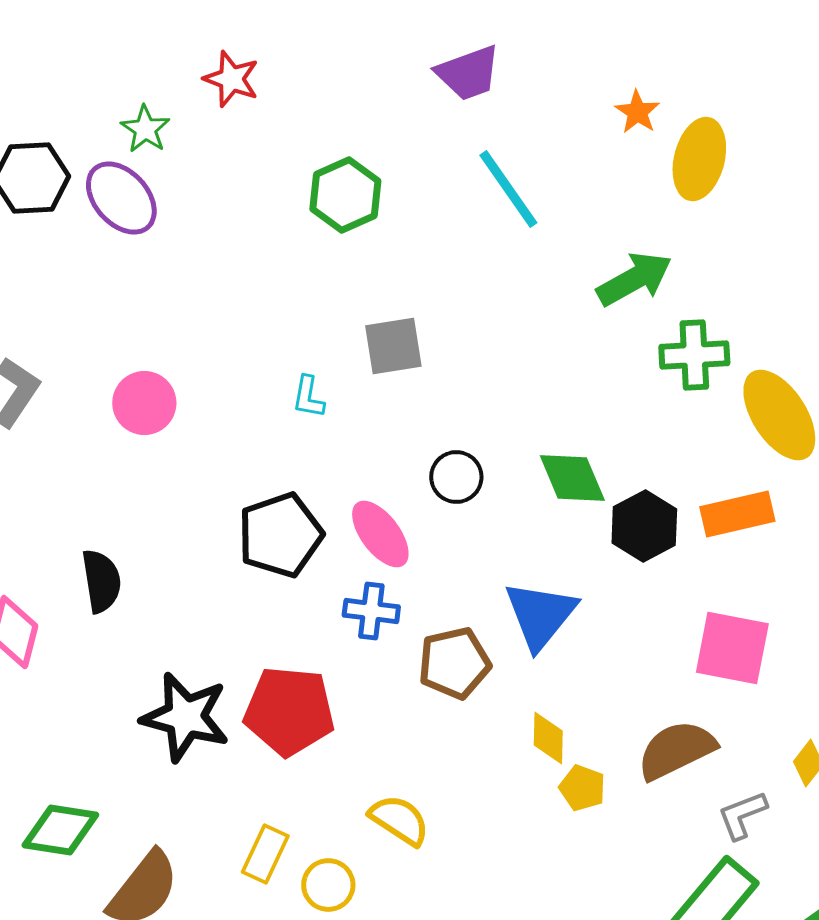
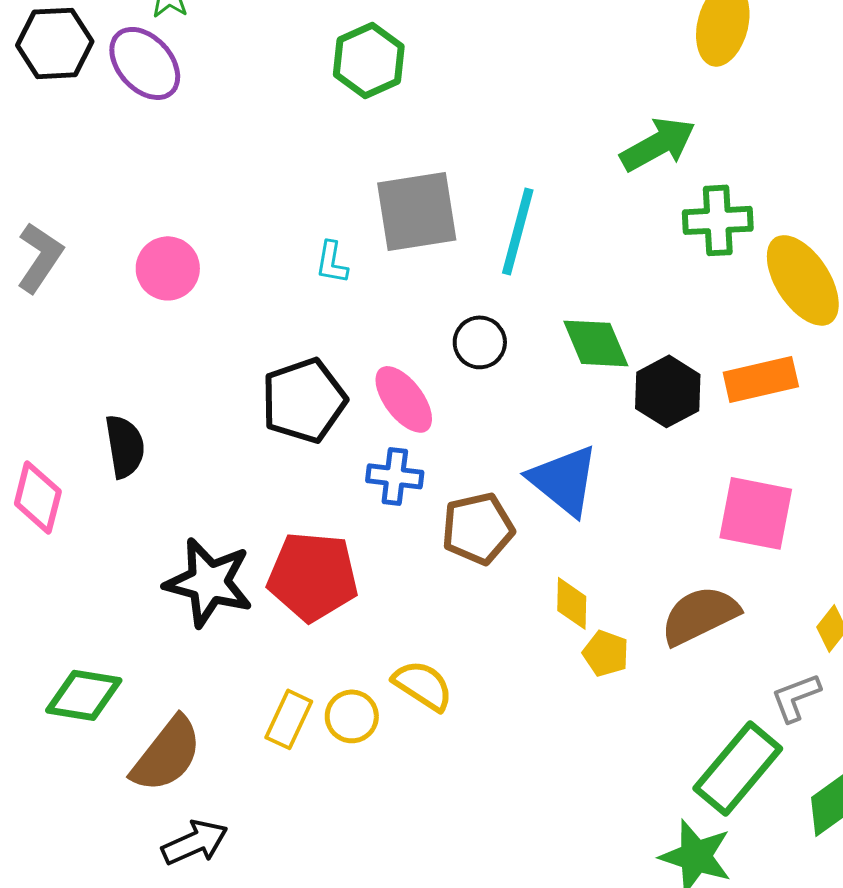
cyan line: (508, 189) -> (518, 231), moved, turned 50
gray square: (393, 346) -> (417, 211), size x1.4
blue triangle: (540, 615) -> (564, 480), turned -30
gray L-shape: (742, 815) -> (796, 697), moved
yellow circle: (328, 885) -> (352, 716), moved

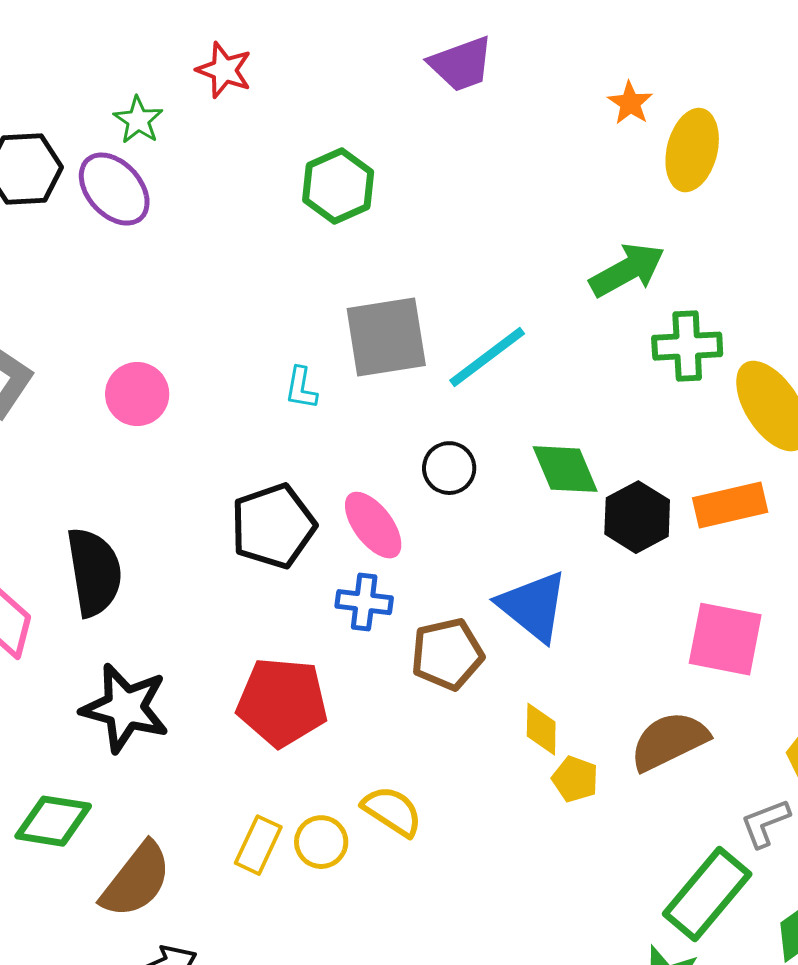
cyan line: (518, 231) -> (487, 357), turned 38
black semicircle: (125, 446) -> (94, 572), size x1.4
black star: (209, 582) -> (125, 708), moved

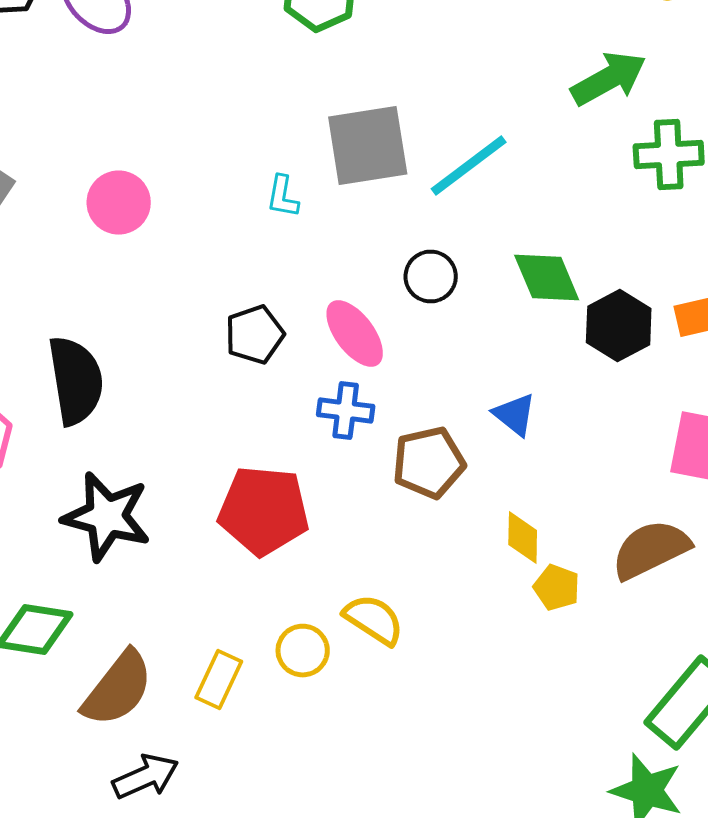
black pentagon: (273, 526) -> (255, 334), size x0.7
blue triangle: (533, 606) -> (515, 414), size x0.6
yellow rectangle: (258, 845) -> (219, 680), moved

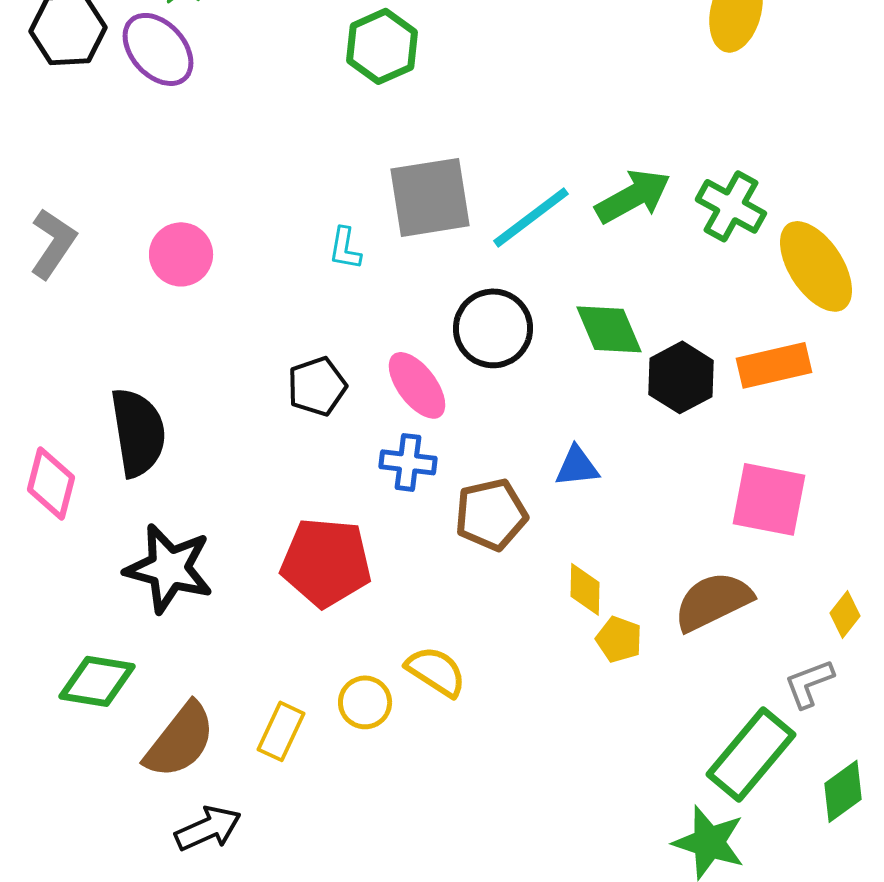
green arrow: (609, 78) -> (633, 196), moved
green cross: (669, 154) -> (731, 206), turned 32
black circle: (431, 276) -> (493, 328), size x1.5
blue triangle: (515, 414) -> (577, 466), turned -45

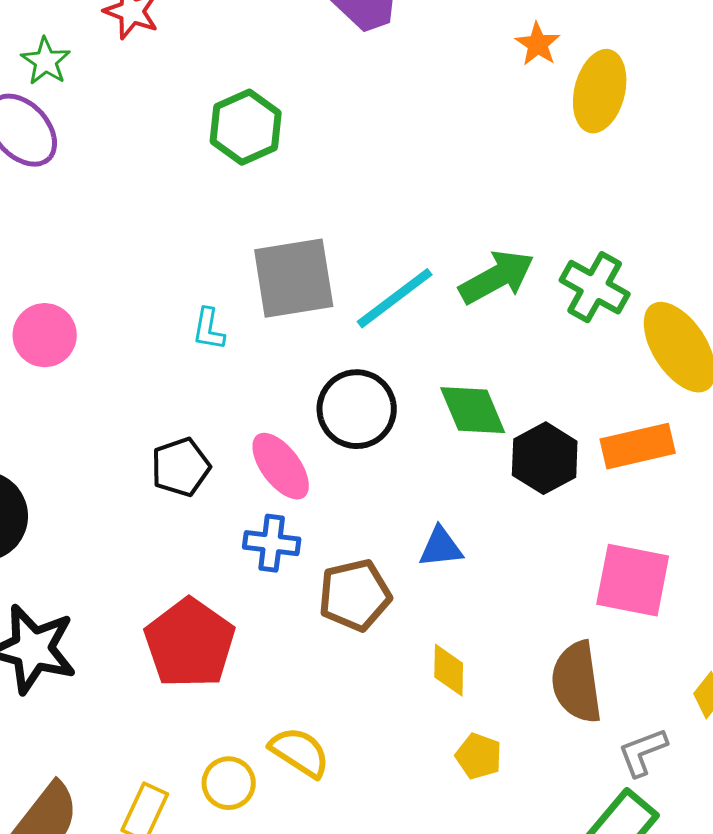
red pentagon: (326, 562) -> (190, 643), turned 30
brown semicircle: (713, 601) -> (577, 682), turned -72
yellow pentagon: (619, 639) -> (479, 756), moved
gray L-shape: (809, 683) -> (643, 752), moved

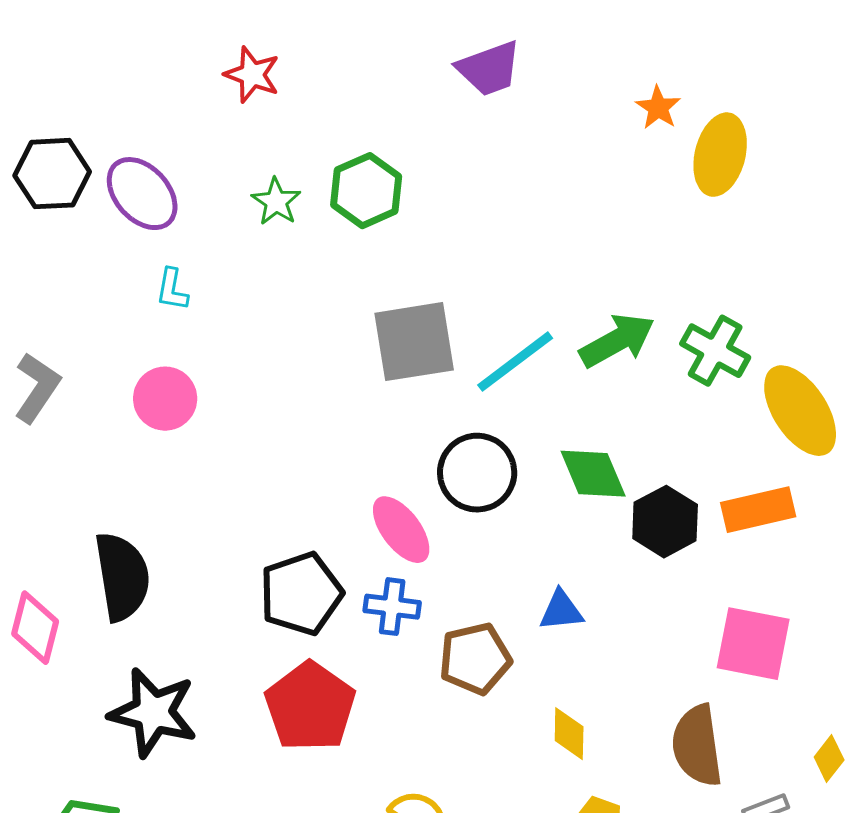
green star: (46, 61) -> (276, 202), moved
cyan L-shape: (209, 329) -> (172, 290), moved
black pentagon: (181, 467) -> (301, 594), moved, size x1.4

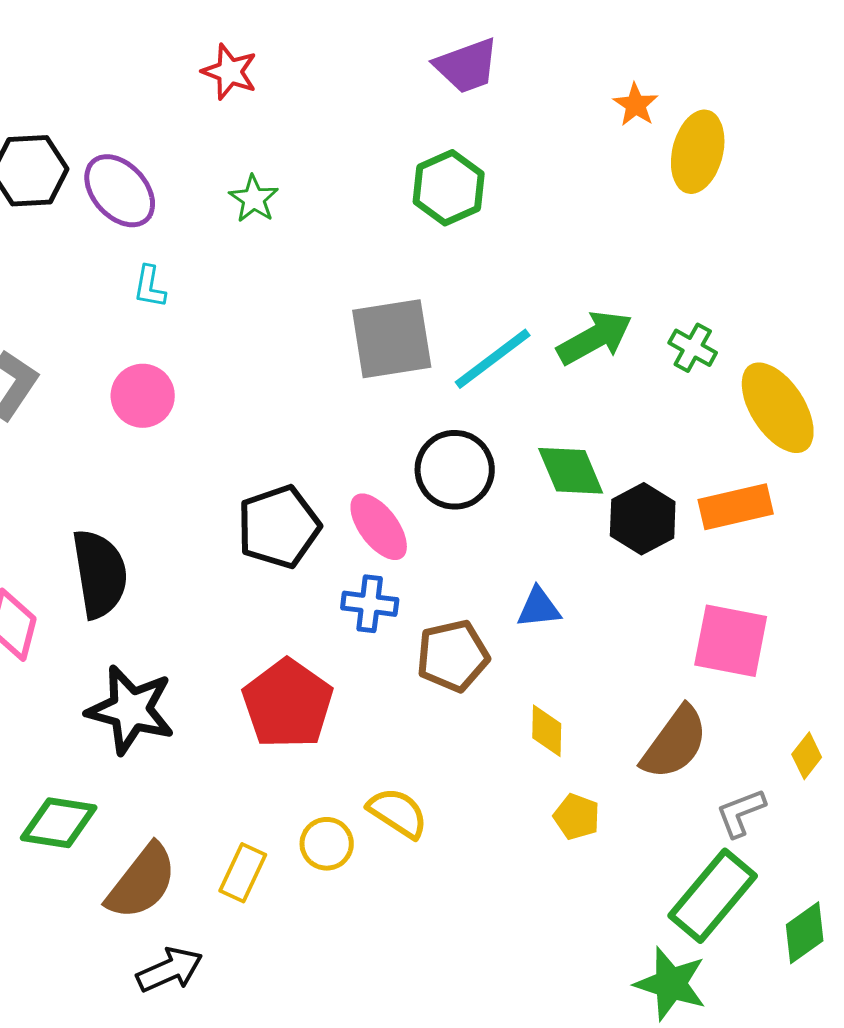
green hexagon: (366, 191) -> (449, 188), moved
green cross: (715, 351) -> (693, 348), size x0.7
black pentagon: (301, 594) -> (279, 527), moved
brown semicircle: (697, 746) -> (675, 743), turned -136

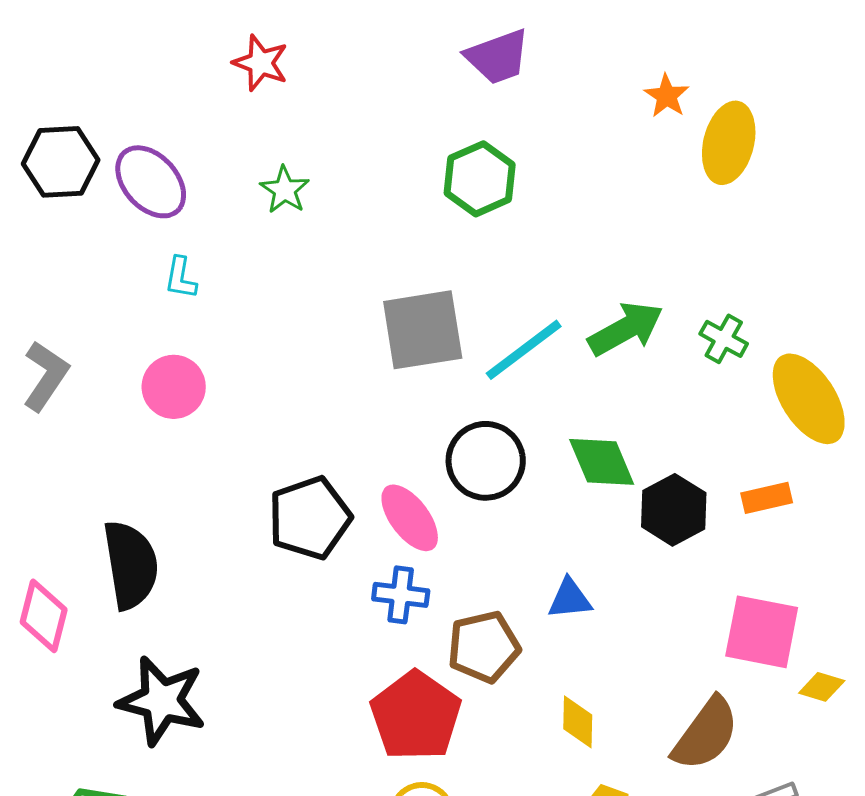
orange rectangle: (736, 507) -> (767, 498), size x0.7
red pentagon: (288, 704) -> (416, 716), moved
yellow diamond: (807, 756) -> (822, 687), moved, turned 69

